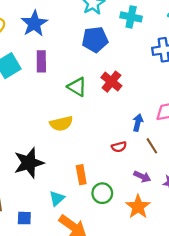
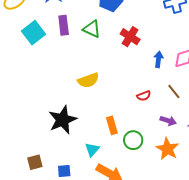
green triangle: (77, 87) -> (92, 29), moved
blue arrow: (138, 123) -> (158, 59), moved

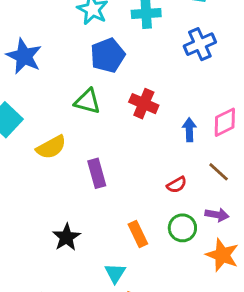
purple rectangle: (64, 25) -> (97, 173), moved
yellow semicircle: (88, 80) -> (51, 147), moved
black star: (63, 120) -> (66, 237), size x0.7
green circle: (133, 140) -> (182, 228), moved

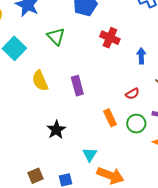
green triangle: (88, 101) -> (56, 36), moved, turned 30
yellow semicircle: (51, 147) -> (40, 81), moved, turned 95
orange rectangle: (138, 234) -> (110, 118), moved

